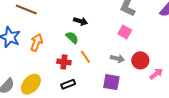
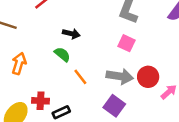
gray arrow: (117, 58) -> (120, 76), size x1.5
red cross: (64, 62) -> (41, 101), moved
purple square: (111, 82) -> (114, 106), turned 30

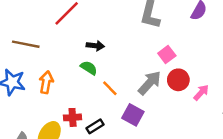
pink square: (127, 43) -> (167, 55), moved, turned 35
gray arrow: (120, 76) -> (150, 83), turned -50
purple square: (114, 106) -> (133, 115), moved

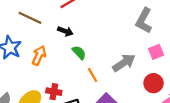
black arrow: (95, 46) -> (65, 31), moved
pink square: (167, 55) -> (156, 52), moved
gray arrow: (150, 83) -> (124, 63), moved

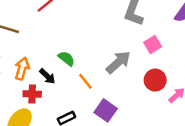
black arrow: (65, 31) -> (47, 76), moved, turned 32
red cross: (54, 92) -> (32, 94), moved

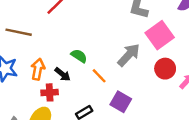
pink square: (153, 45) -> (160, 35), size x1.6

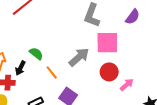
pink square: (160, 35) -> (107, 43), turned 30
black arrow: (62, 74) -> (20, 68), turned 72

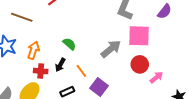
black arrow: (20, 68) -> (60, 65), moved
orange line: (52, 72) -> (81, 71), moved

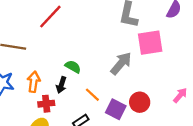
red circle: (140, 64) -> (140, 102), moved
black arrow: (60, 65) -> (61, 85), moved
pink arrow: (156, 77) -> (180, 95), moved

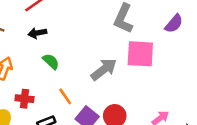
black arrow: (61, 85) -> (37, 33), moved, turned 49
red cross: (46, 104) -> (25, 99), moved

